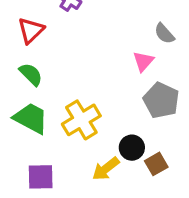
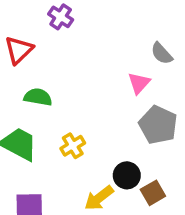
green semicircle: (31, 74) -> (38, 97), moved, turned -35
yellow cross: (81, 120) -> (73, 146), size x0.6

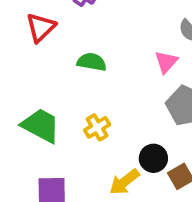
green semicircle: (38, 97) -> (92, 62), moved

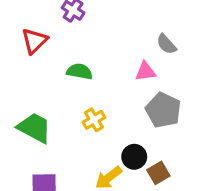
pink triangle: (166, 62) -> (145, 71), turned 40
yellow cross: (97, 127) -> (94, 120), moved

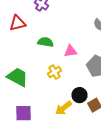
red triangle: (34, 41) -> (18, 23), turned 30
pink triangle: (145, 71) -> (70, 51), moved

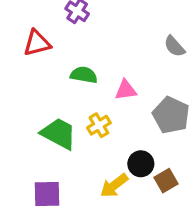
green trapezoid: (18, 77) -> (59, 134), moved

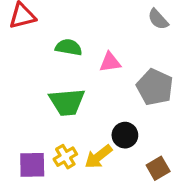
yellow cross: (99, 125) -> (65, 157), moved
green trapezoid: (59, 134) -> (67, 102), moved, turned 147
brown square: (166, 181) -> (158, 168), moved

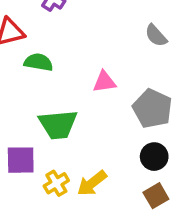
green semicircle: (69, 47) -> (38, 62), moved
black circle: (125, 135) -> (154, 157), moved
purple square: (32, 165) -> (21, 160), moved

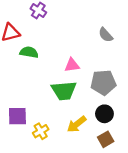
gray pentagon: (152, 108) -> (103, 82), turned -30
green trapezoid: (58, 125) -> (64, 91), moved
yellow arrow: (92, 183) -> (77, 124), moved

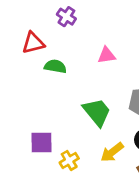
pink triangle: (72, 65) -> (107, 55), moved
green trapezoid: (64, 91) -> (97, 112), turned -124

